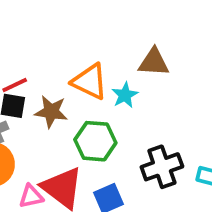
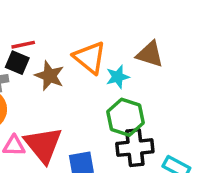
green hexagon: (95, 141) -> (126, 117), moved

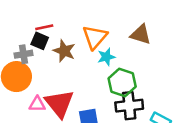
orange triangle: (90, 58) -> (95, 37), turned 32
cyan star: (118, 77) -> (106, 57), moved

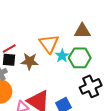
green hexagon: (122, 83) -> (80, 58), moved

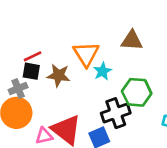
green hexagon: (80, 58) -> (137, 92), moved
black cross: (91, 86) -> (116, 113), moved

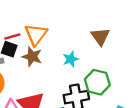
brown triangle: (132, 40) -> (100, 37), turned 42
orange triangle: (86, 54) -> (36, 35), moved

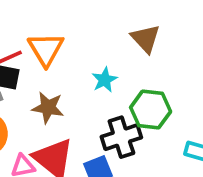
brown star: (32, 57) -> (48, 108), moved

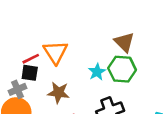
green hexagon: (151, 109) -> (122, 69), moved

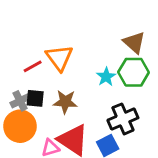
black square: (30, 73) -> (35, 98), moved

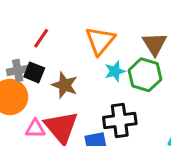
orange triangle: (59, 58) -> (100, 41), moved
red line: (33, 66) -> (41, 38), turned -42

